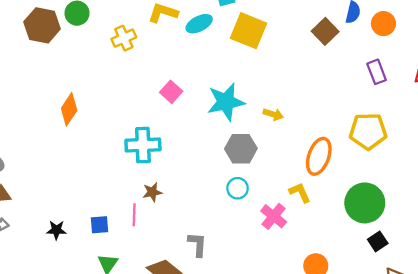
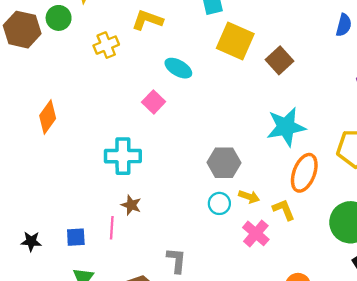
cyan ellipse: (199, 24) -> (178, 68), moved, turned 55
brown square: (325, 31) -> (279, 60), moved
cyan star: (226, 102) -> (286, 127), moved
yellow arrow: (273, 114) -> (249, 197), moved
brown star: (152, 192) -> (131, 205), turned 30

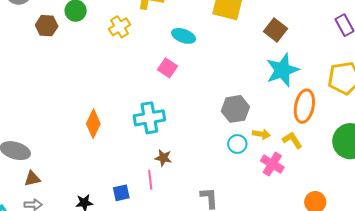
brown hexagon: (22, 30) -> (47, 26), size x0.7
brown square: (279, 60) -> (276, 30), moved
orange diamond: (48, 117) -> (93, 124), moved

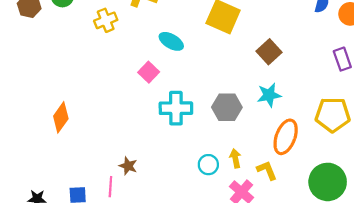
cyan star: (282, 70) -> (269, 95), size x0.7
gray hexagon: (235, 109) -> (227, 107), moved
cyan cross: (149, 118) -> (176, 108), moved
yellow arrow: (261, 134) -> (235, 158), turned -120

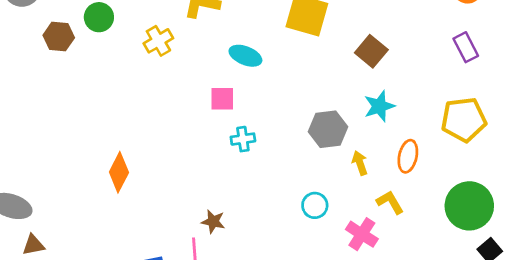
pink square: (149, 72) -> (222, 99), turned -36
cyan cross: (176, 108) -> (243, 139), moved, size x0.6
orange ellipse: (286, 137) -> (408, 156), size x0.7
yellow arrow: (235, 158) -> (360, 163), moved

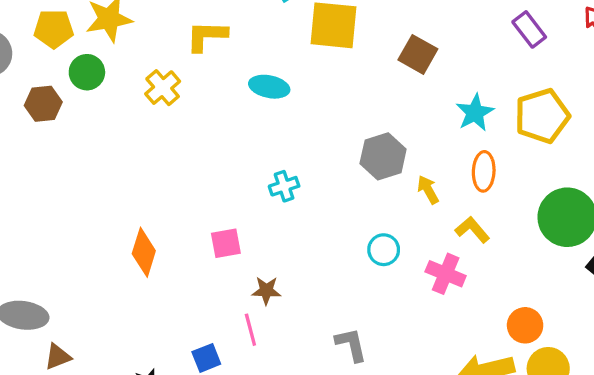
pink square: (222, 99) -> (226, 243), moved
cyan star: (379, 106) -> (475, 113), moved

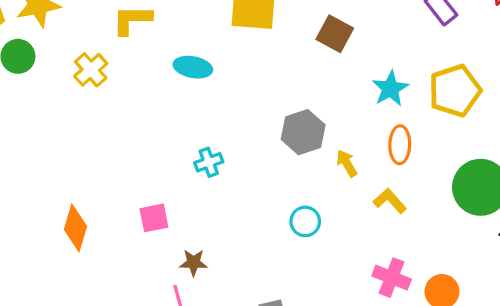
pink cross: (446, 274) -> (392, 278), moved

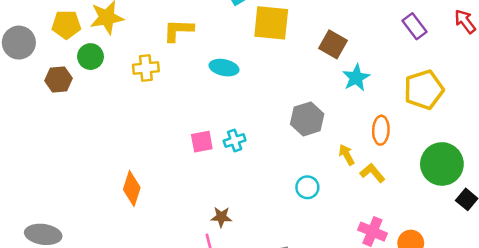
yellow cross: (91, 70) -> (146, 68), turned 35
cyan star: (390, 89) -> (356, 78), moved
yellow arrow: (347, 163) -> (347, 155), moved
pink square: (154, 218) -> (202, 142), moved

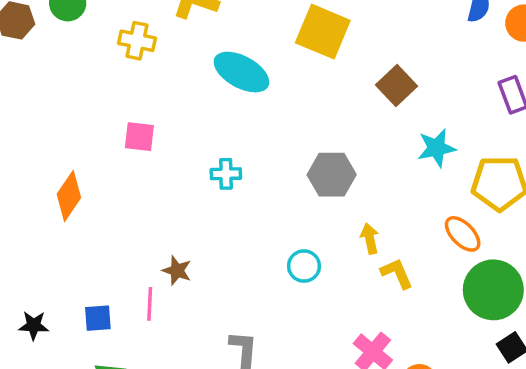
cyan ellipse: (224, 68) -> (241, 72), size x1.4
cyan star: (356, 78) -> (436, 148), moved
orange ellipse: (381, 130) -> (463, 234), moved, turned -64
pink square: (202, 142) -> (139, 137), moved

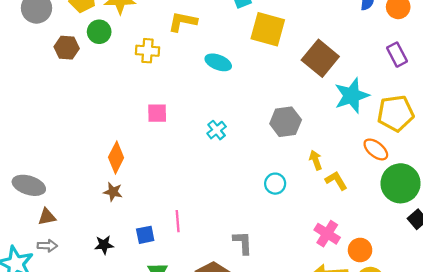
cyan ellipse: (241, 72) -> (218, 62), size x0.7
brown square: (397, 86) -> (320, 58), size x1.4
cyan star: (436, 148) -> (352, 96), size x1.4
cyan cross: (226, 174) -> (217, 130), turned -30
brown star: (177, 270) -> (113, 192), moved

